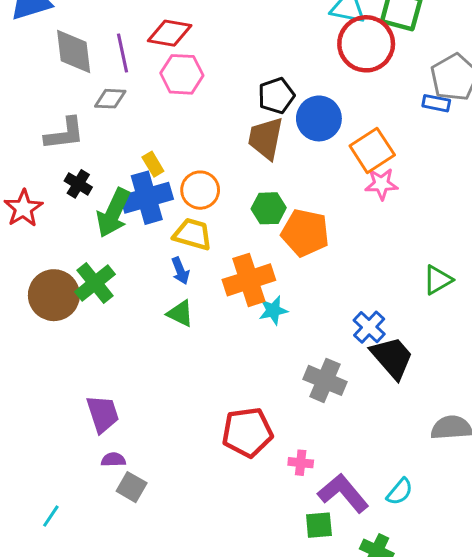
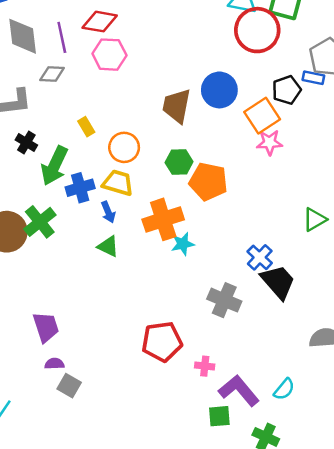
black pentagon: (276, 96) -> (287, 90), moved
blue cross: (147, 198) -> (80, 188), moved, size x0.7

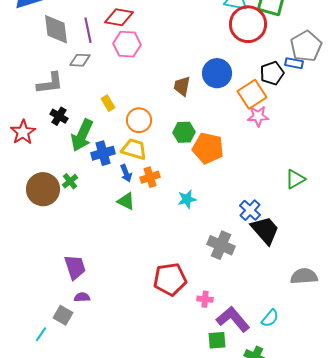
brown trapezoid: (177, 106) -> (182, 86), size x0.7
orange cross: (163, 219) -> (150, 177), moved, size x0.6
green cross: (40, 222) -> (70, 181), size x0.6
gray square: (69, 386) -> (63, 315), moved

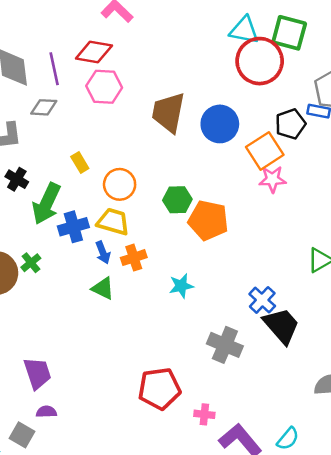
brown trapezoid: (182, 86) -> (168, 112), moved, size x1.6

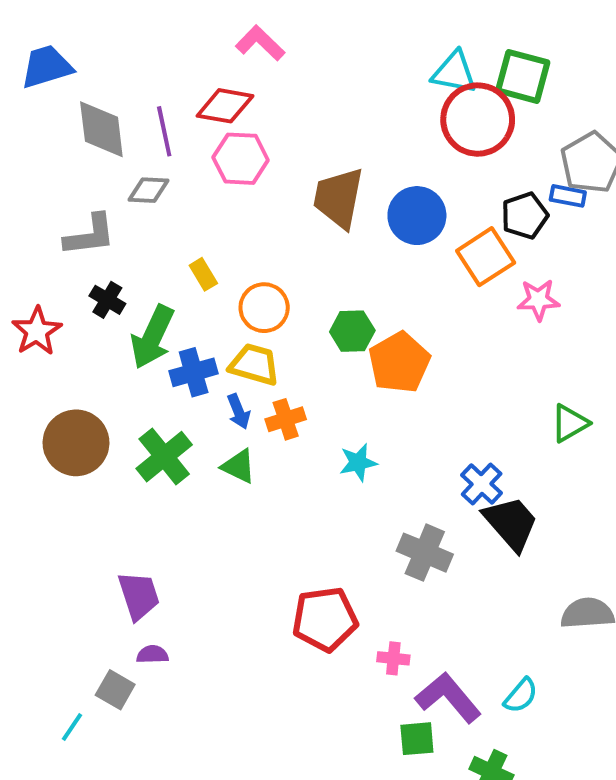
pink star: (272, 179) -> (538, 300), moved
orange pentagon: (208, 220) -> (399, 362), turned 30
green cross: (31, 263) -> (164, 457), moved, size x1.8

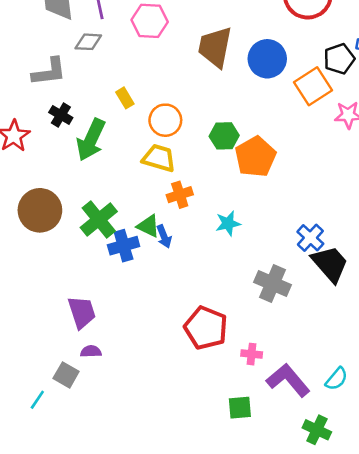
blue cross: (194, 372) -> (124, 246), moved
blue arrow: (239, 411) -> (164, 236), moved
red pentagon: (325, 619) -> (206, 328), turned 30
green square: (417, 739) -> (240, 408), moved

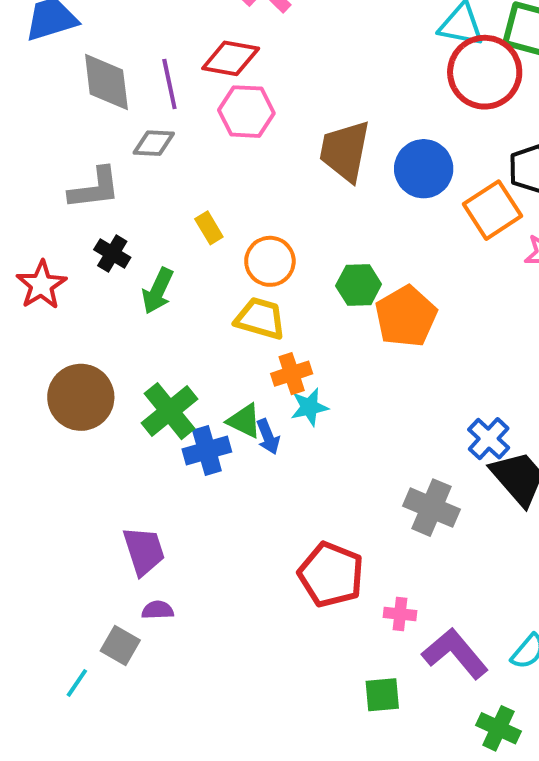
green arrow: (91, 140) -> (158, 291), size x0.7
cyan star: (228, 223) -> (309, 407), moved

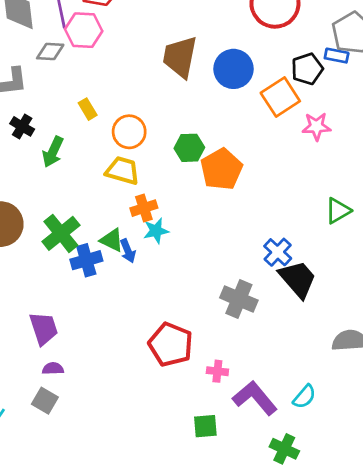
pink hexagon: (246, 112) -> (84, 30), moved
gray square: (120, 646) -> (45, 401), moved

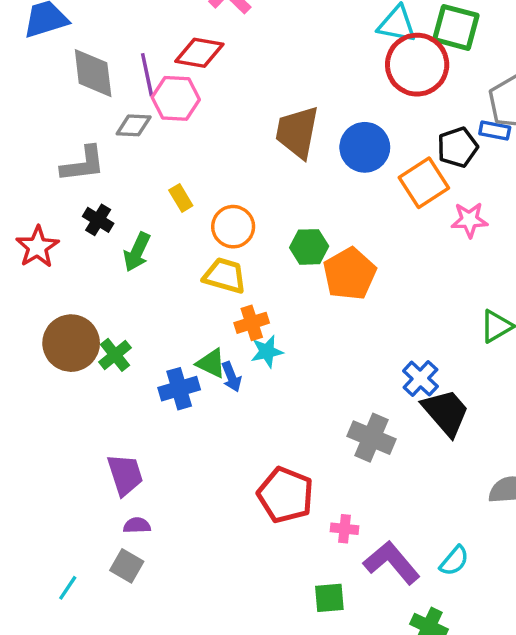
green cross: (61, 233) -> (115, 355), moved, size x0.7

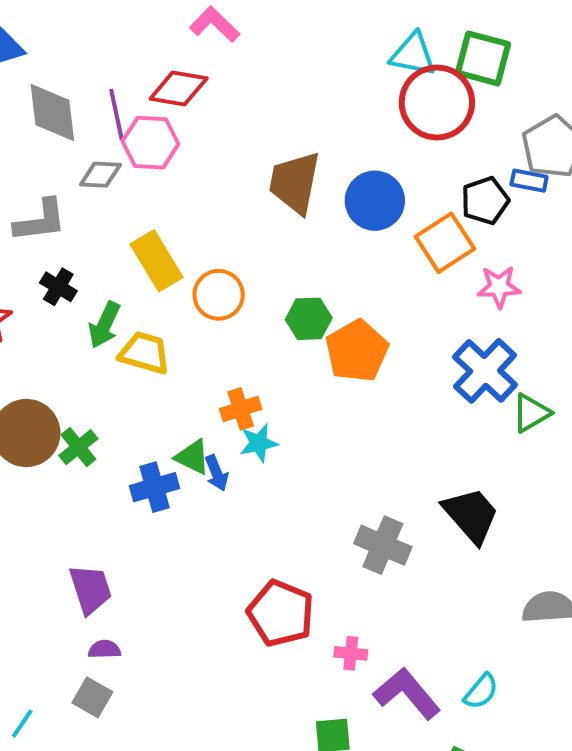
yellow rectangle: (181, 198) -> (156, 261), size x1.8
yellow trapezoid: (225, 276) -> (144, 353), moved
blue cross: (420, 379) -> (485, 371), moved, size x1.5

